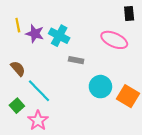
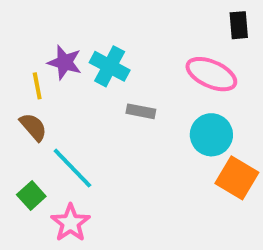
yellow line: (18, 25) -> (37, 86), moved
cyan circle: (100, 87) -> (211, 135), moved

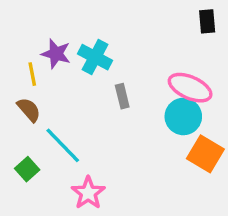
pink ellipse: (211, 74) -> (190, 88), moved
gray rectangle: (141, 111) -> (122, 96), turned 65
pink star: (70, 223) -> (88, 193), moved

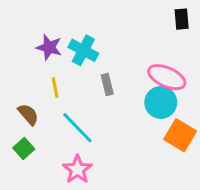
yellow line: (32, 74) -> (55, 88), moved
brown semicircle: (29, 110) -> (28, 114), moved
cyan line: (63, 145) -> (77, 128), moved

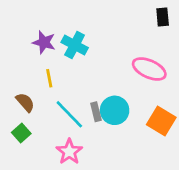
gray rectangle: (107, 85) -> (96, 112), moved
cyan circle: (161, 102) -> (115, 110), moved

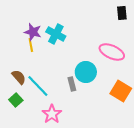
yellow line: (49, 78) -> (31, 45), moved
cyan circle: (115, 110) -> (86, 72), moved
cyan line: (69, 114) -> (38, 86), moved

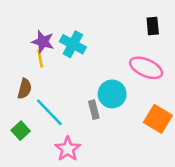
black rectangle: (122, 13) -> (153, 26), moved
brown semicircle: (19, 77) -> (25, 89), moved, turned 56

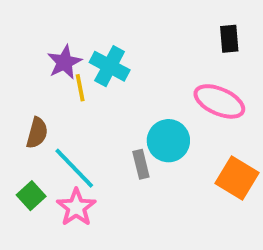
purple star: (43, 42) -> (64, 62), turned 30
yellow line: (40, 59) -> (80, 88), moved
pink star: (68, 149) -> (76, 207), moved

